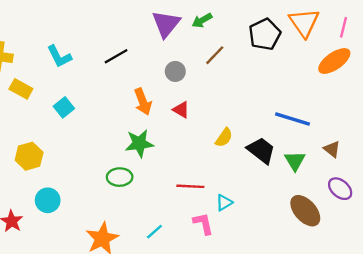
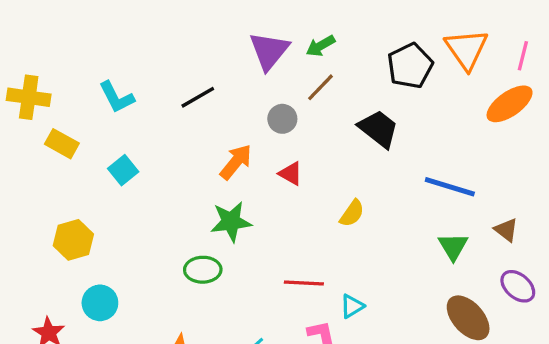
brown line: (215, 55) -> (320, 87), moved
orange arrow: (143, 102) -> (236, 162), turned -120
black trapezoid: (261, 150) -> (379, 129), moved

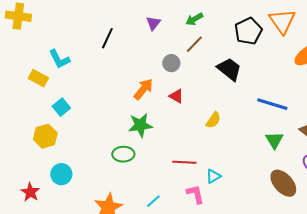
purple triangle: (269, 51) -> (153, 23), moved, size x0.6
yellow cross: (29, 97) -> (18, 16), moved
cyan L-shape: (117, 97) -> (59, 59), moved
black line: (198, 97) -> (107, 38), moved, turned -35
cyan square: (123, 170) -> (61, 107), moved

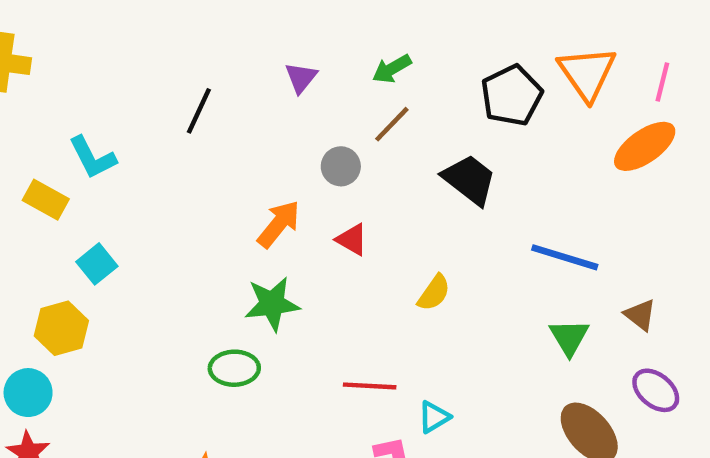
cyan circle: (61, 174) -> (28, 393), moved

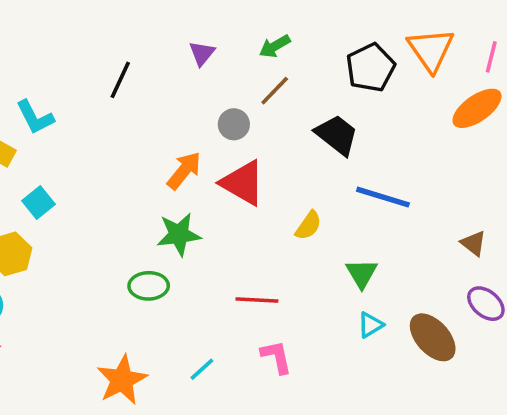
red triangle: (352, 240) -> (243, 183), size x1.8
blue line: (565, 257) -> (383, 197), moved
green triangle: (569, 337) -> (362, 273), moved
cyan triangle: (434, 417) -> (371, 325), moved

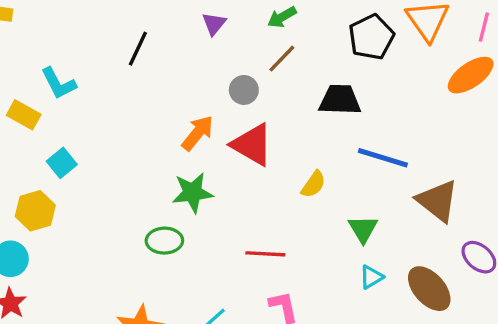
black trapezoid: (337, 135) -> (340, 100), turned -36
brown triangle: (473, 243) -> (438, 201), moved, size x1.8

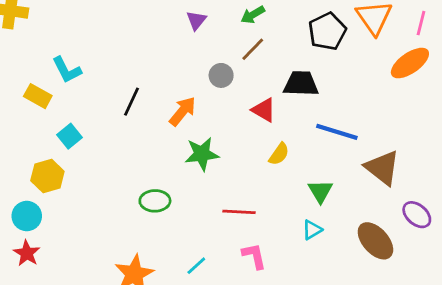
black line: (138, 49) -> (132, 102), moved
red triangle: (252, 145) -> (264, 110), moved, size x0.7
green star: (193, 193) -> (202, 154), moved
cyan triangle: (371, 277) -> (312, 230), moved

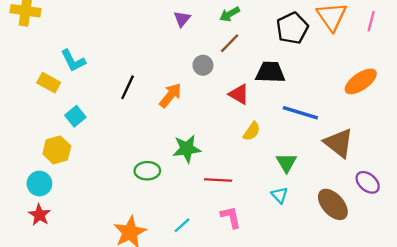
orange ellipse: (410, 63) -> (361, 81), moved
green star: (202, 154) -> (187, 149), moved
cyan triangle: (312, 230) -> (280, 195), turned -42

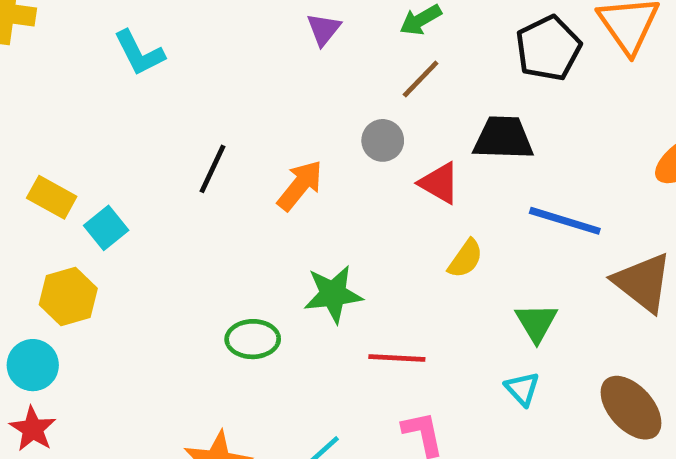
cyan L-shape: (73, 61) -> (139, 53), moved
gray circle: (203, 65) -> (383, 140), moved
yellow rectangle: (49, 83) -> (52, 197), moved

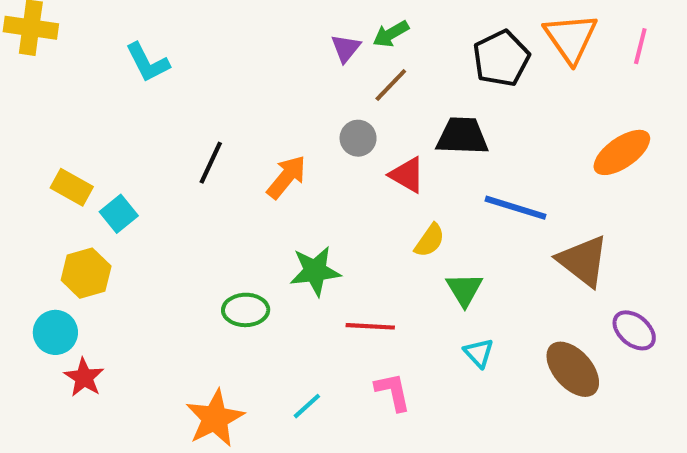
purple triangle: (324, 29) -> (346, 48), moved
green triangle: (536, 323) -> (464, 289), moved
red star: (33, 429) -> (84, 377), moved

